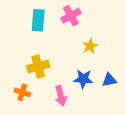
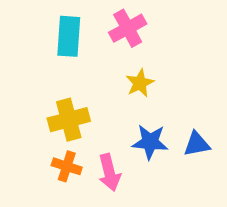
yellow star: (90, 46) -> (140, 83), moved
orange cross: (22, 92) -> (67, 166), moved

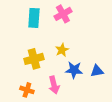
yellow star: (140, 83) -> (62, 50), moved
orange cross: (67, 166) -> (27, 90), moved

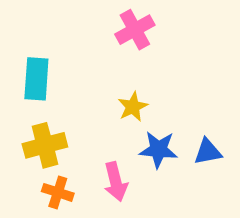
cyan rectangle: (34, 18) -> (36, 79), moved
yellow cross: (34, 59) -> (45, 145), moved

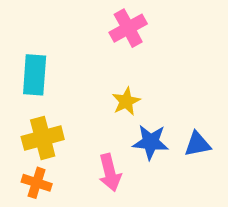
orange cross: (58, 192) -> (37, 183), moved

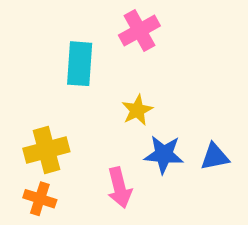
cyan rectangle: (35, 75) -> (80, 64), moved

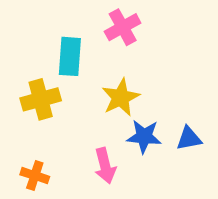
yellow star: (137, 110) -> (121, 97), size x1.4
yellow cross: (46, 150) -> (41, 99), moved

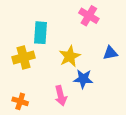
pink cross: (123, 27) -> (89, 16), moved, turned -30
blue triangle: (189, 138) -> (110, 53), moved

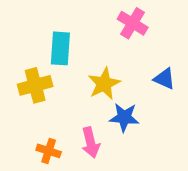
blue triangle: (110, 53) -> (165, 79), turned 35
orange cross: (20, 101) -> (49, 151), moved

